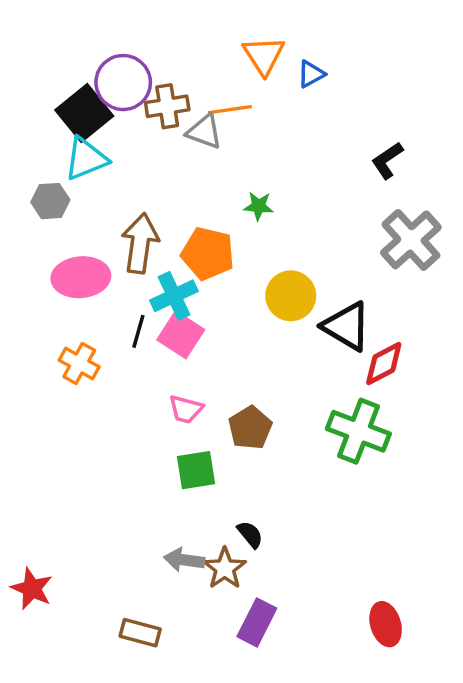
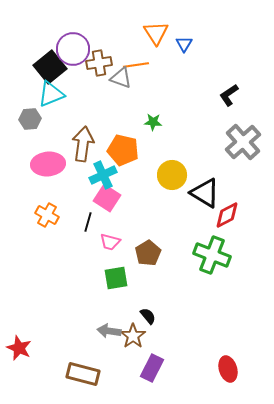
blue triangle: (311, 74) -> (184, 44), turned -30
black line: (138, 331) -> (88, 222), moved
brown rectangle: (140, 633) -> (83, 374), size x1.4

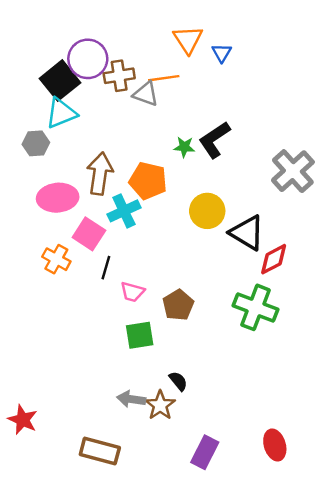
black L-shape: (229, 95) -> (214, 140), moved, size x1.4
pink square: (107, 198) -> (89, 234), moved
purple rectangle: (152, 368) -> (205, 452), moved

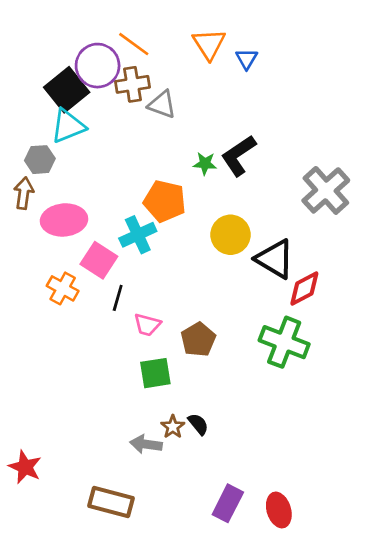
orange line: (164, 78) -> (134, 44), moved, turned 44
brown arrow: (100, 174) -> (24, 193), moved, size x0.7
brown star: (160, 405) -> (173, 427), moved, size x0.7
red ellipse: (275, 445) -> (279, 510), moved

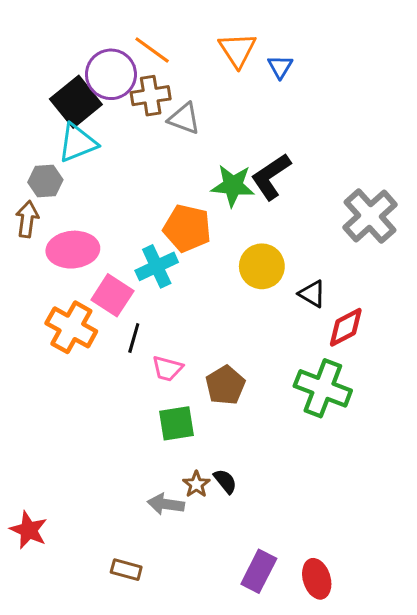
green star: (205, 164) -> (233, 186), size x1.6
black triangle: (275, 259) -> (312, 294), size x0.6
orange cross: (63, 288) -> (71, 327), size x1.4
brown rectangle: (111, 502) -> (126, 570), size x0.6

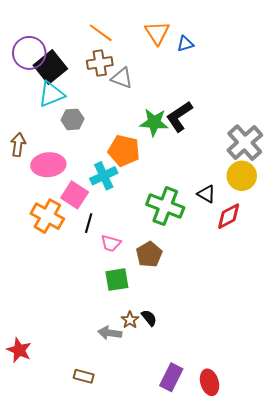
blue triangle: (280, 67) -> (185, 44), turned 42
purple circle: (111, 74) -> (29, 53), moved
gray hexagon: (45, 181) -> (73, 119), moved
yellow circle: (262, 266) -> (242, 176), moved
green cross: (323, 388) -> (165, 206), moved

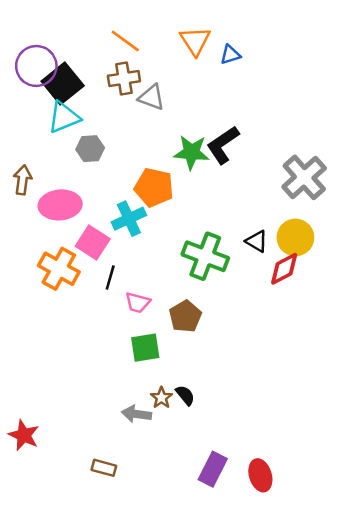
yellow circle: (242, 176) -> (295, 237), moved

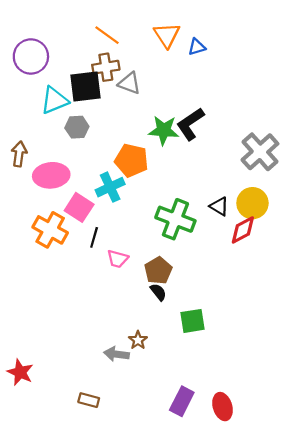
black square: (63, 84) -> (85, 86), moved, turned 32
green square: (145, 348) -> (193, 321), moved
black semicircle: (185, 395) -> (158, 292), moved

